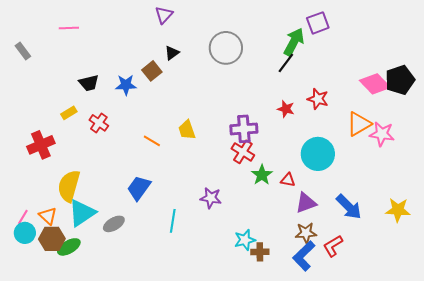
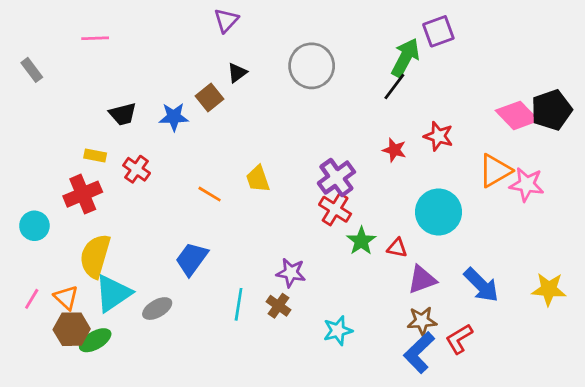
yellow rectangle: (69, 113) -> (95, 155), turned 42
purple cross: (244, 129) -> (336, 178), turned -32
red cross: (41, 145) -> (83, 194), moved
cyan circle: (25, 233) -> (34, 226), moved
brown cross: (260, 252) -> (279, 306), moved, turned 36

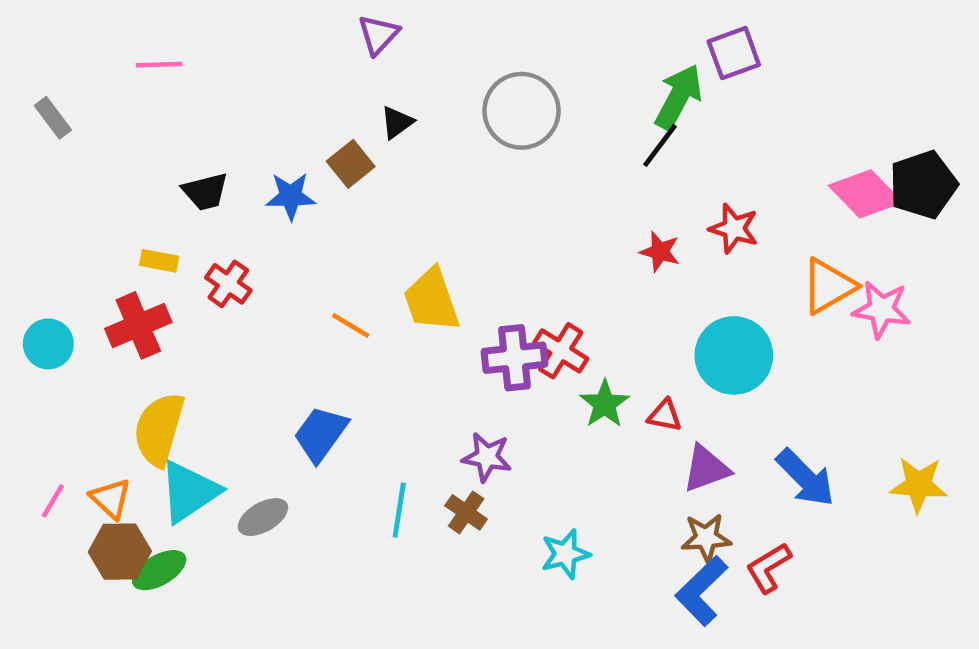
purple cross: (336, 178) -> (515, 358), moved, turned 30
yellow trapezoid: (258, 179) -> (431, 300), size x1.4
cyan circle: (34, 226) -> (48, 344), moved

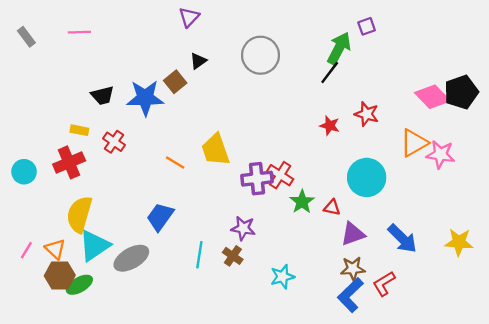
purple square: (734, 53) -> (367, 26), size x0.7
gray rectangle: (53, 118) -> (26, 37), moved
blue star: (291, 196) -> (145, 98), size x1.5
gray ellipse: (263, 517) -> (131, 258), size x1.4

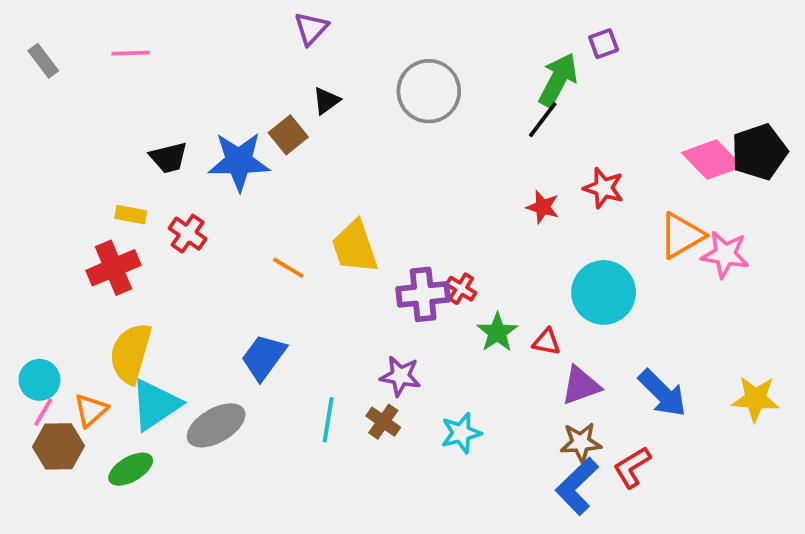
cyan circle: (24, 172) -> (39, 380), moved
red cross: (280, 175) -> (461, 289), size x0.7
orange triangle: (55, 249) -> (91, 410), turned 35
brown hexagon: (60, 276) -> (58, 446), moved
cyan star: (282, 277) -> (461, 433), moved

